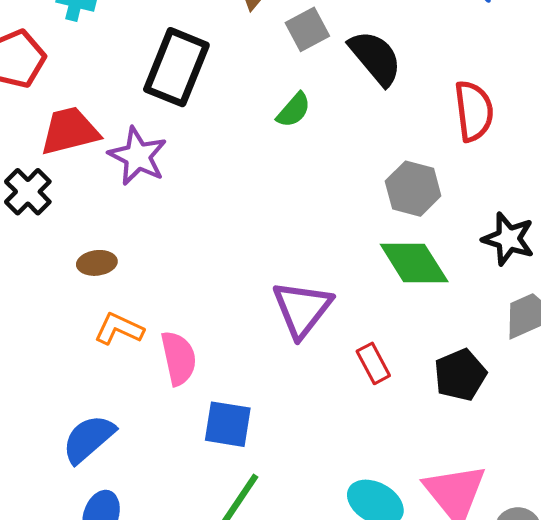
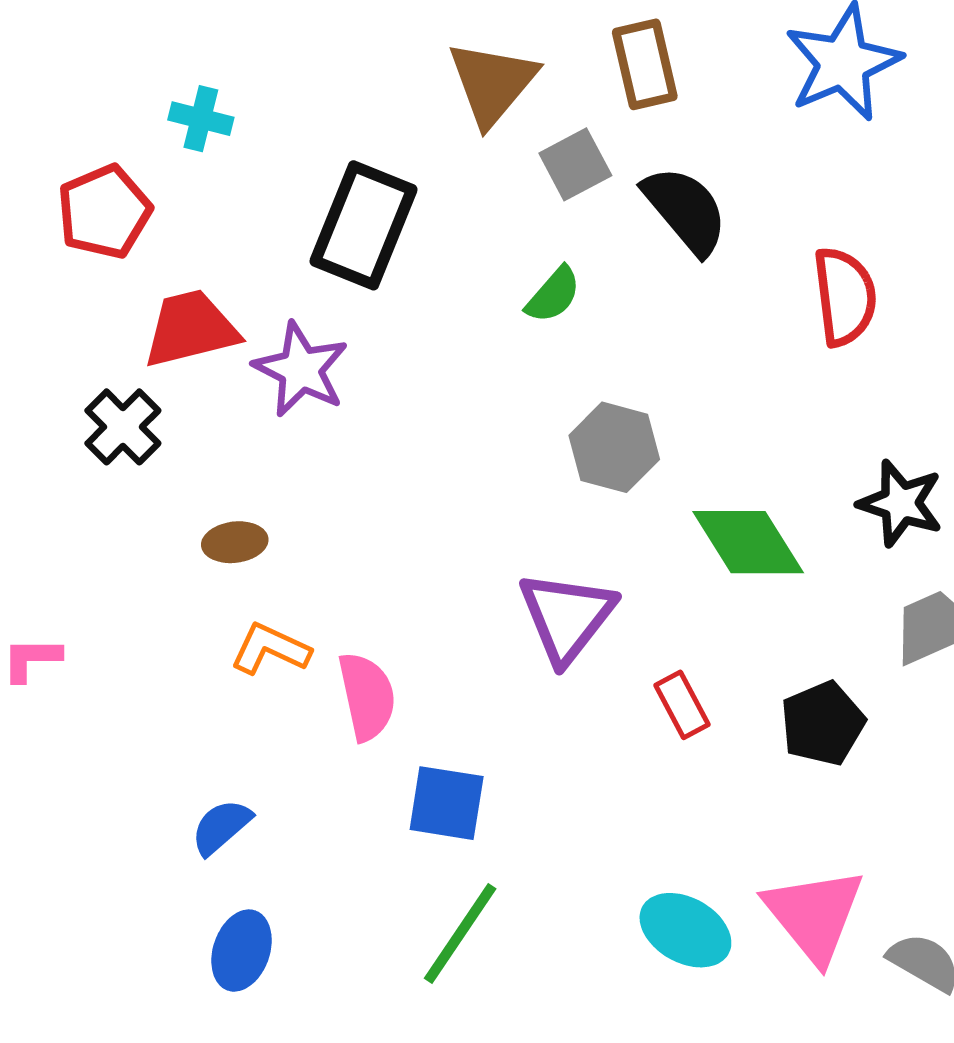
gray hexagon: (413, 189) -> (614, 447), moved
blue semicircle: (89, 439) -> (221, 827), size x0.7

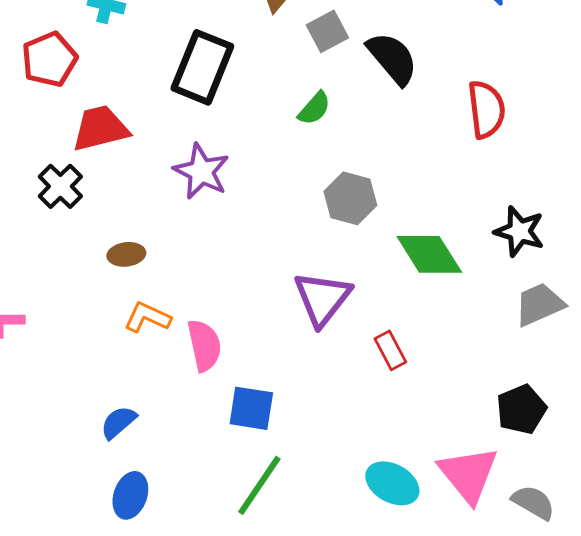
purple star: (301, 369) -> (201, 171), moved
black pentagon: (823, 723) -> (521, 409), moved

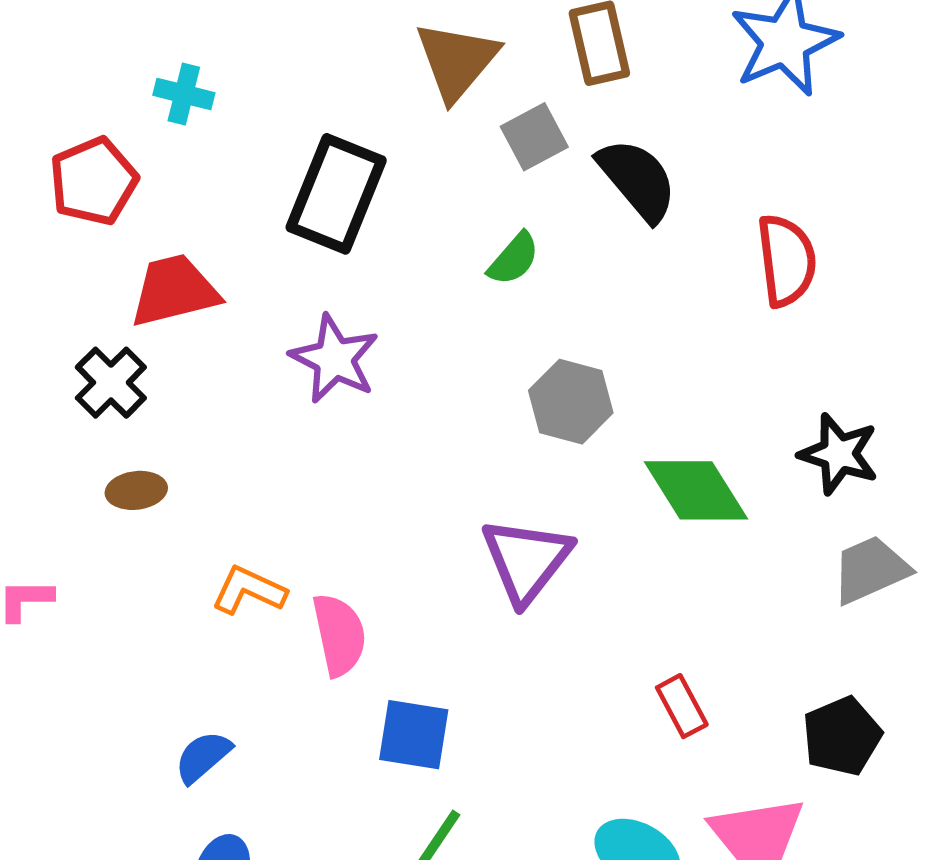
brown ellipse: (126, 254) -> (136, 490), moved
red rectangle: (390, 350) -> (682, 706), moved

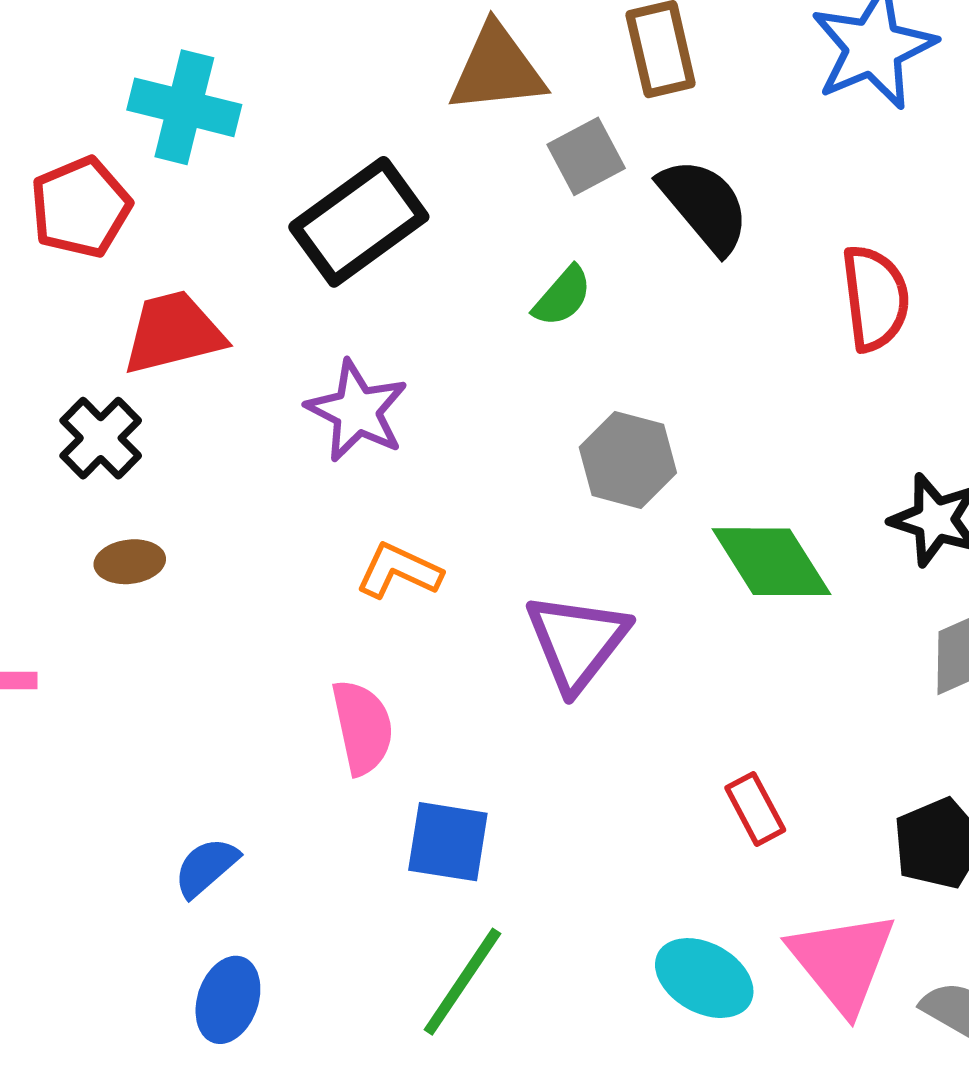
brown triangle: (457, 61) -> (497, 69), turned 44
cyan cross: (184, 94) -> (184, 107), size x1.6
black rectangle: (336, 194) -> (359, 222), turned 32
orange L-shape: (249, 590) -> (399, 571), moved

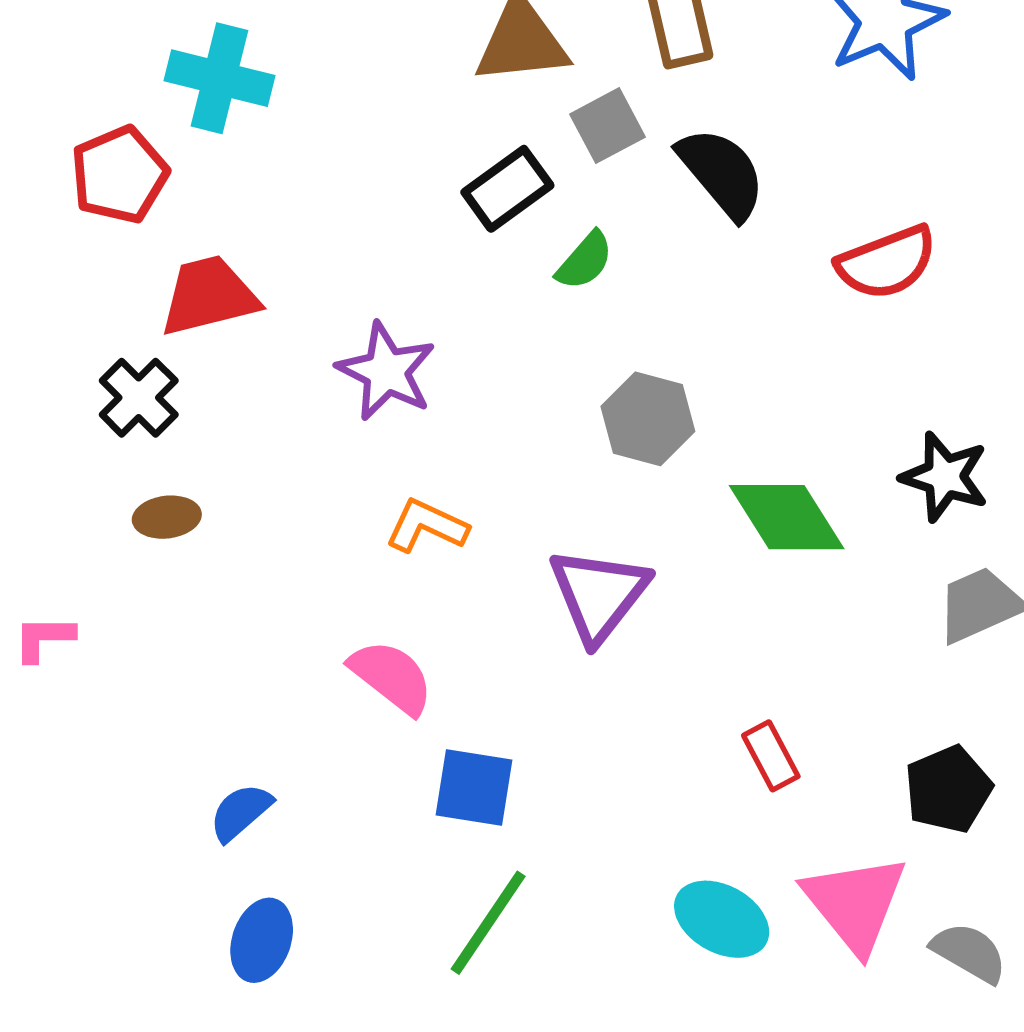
black rectangle: (359, 222) -> (507, 189), moved, size x0.7
red semicircle: (875, 298) -> (887, 263), turned 76
pink semicircle: (362, 727) -> (392, 677), turned -40

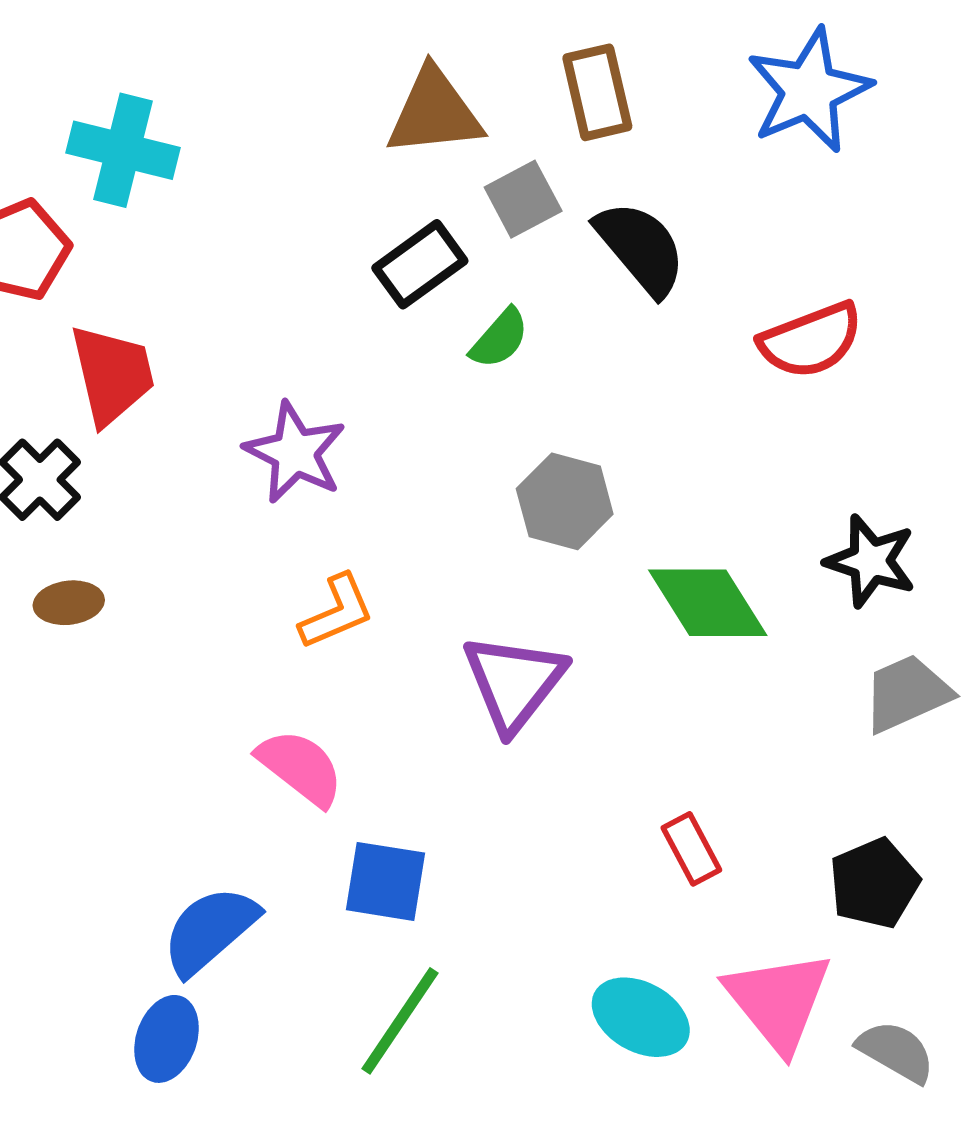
red trapezoid: (209, 296) -> (112, 375), turned 91
orange L-shape: (427, 526) -> (337, 612), turned 132
blue semicircle: (241, 812) -> (210, 930), moved, size x1.5

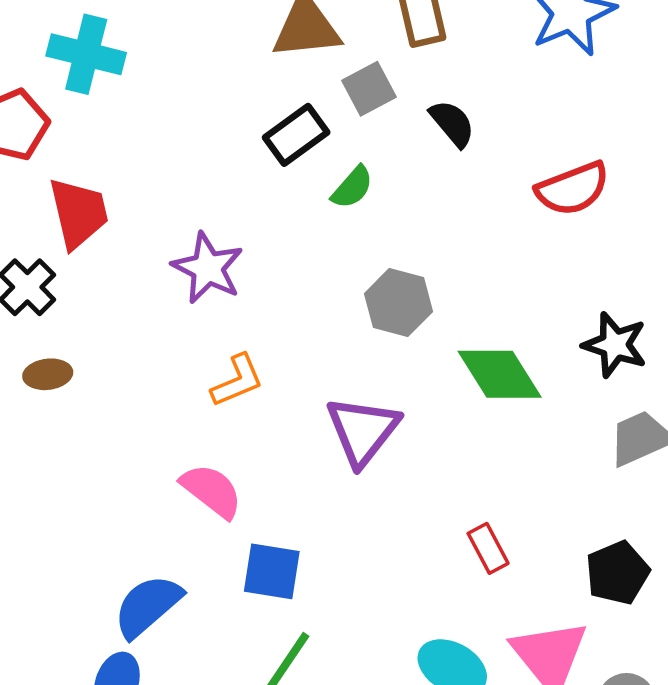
black semicircle: (641, 248) -> (452, 123), size x0.7

